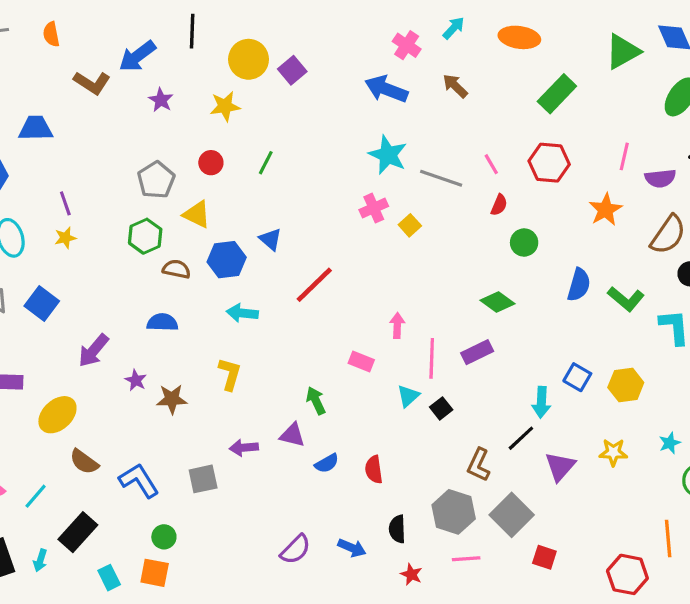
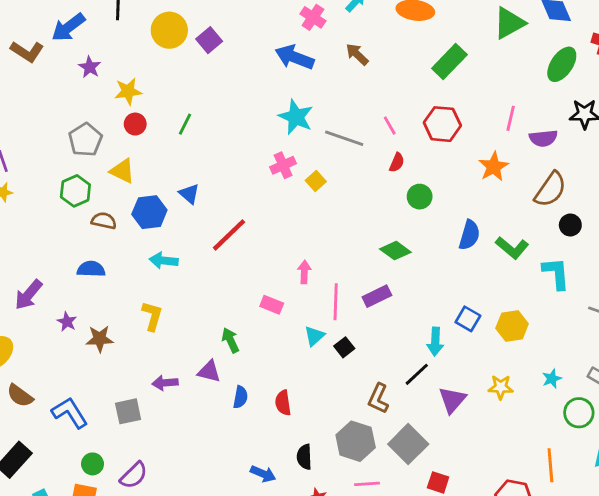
yellow star: (225, 106) -> (128, 91), moved
blue semicircle: (327, 463) -> (240, 397), turned -50
purple semicircle: (295, 549) -> (134, 475), moved

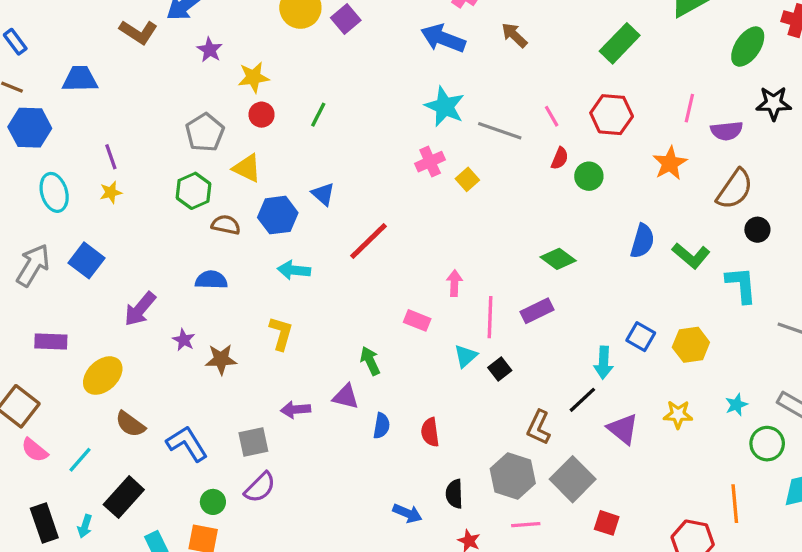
green circle: (420, 197) -> (589, 176), moved
purple triangle: (452, 400) -> (623, 429), turned -32
purple semicircle: (134, 475) -> (260, 487), moved

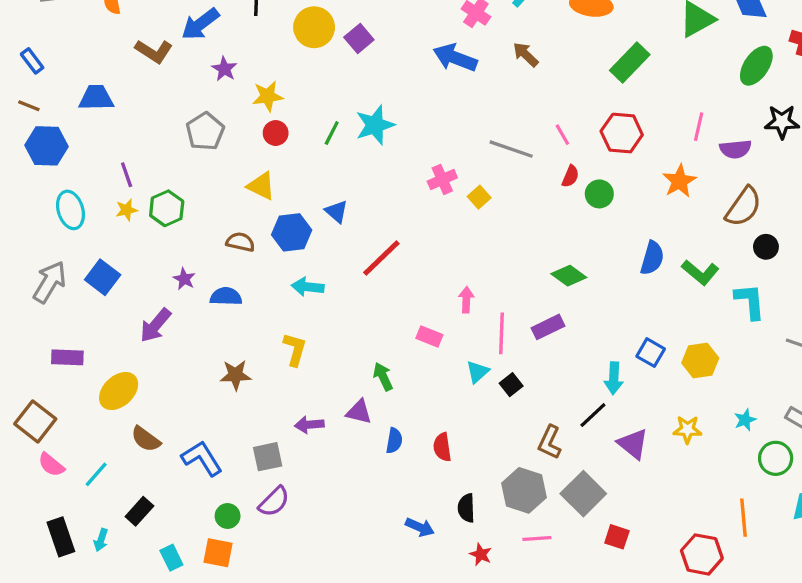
cyan star: (445, 107) -> (375, 125), moved, turned 30
gray pentagon: (205, 132) -> (205, 131), moved
green hexagon: (193, 191) -> (167, 208), moved
purple star: (184, 340) -> (184, 279), moved
black rectangle: (124, 497) -> (139, 511), size x0.7

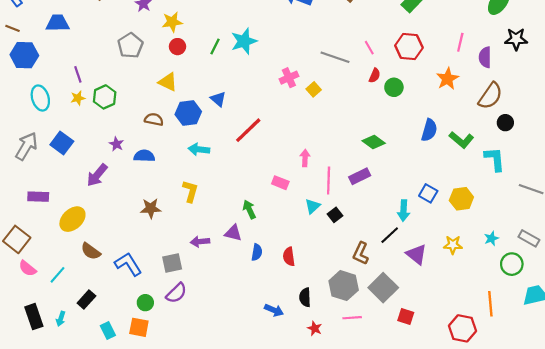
purple semicircle: (736, 149) -> (485, 57), turned 96

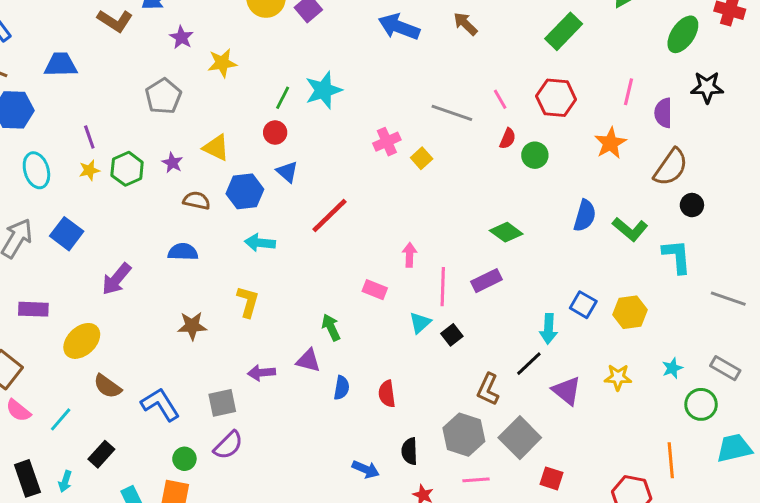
red circle: (177, 47) -> (275, 133), moved
purple star: (116, 144) -> (172, 163), moved

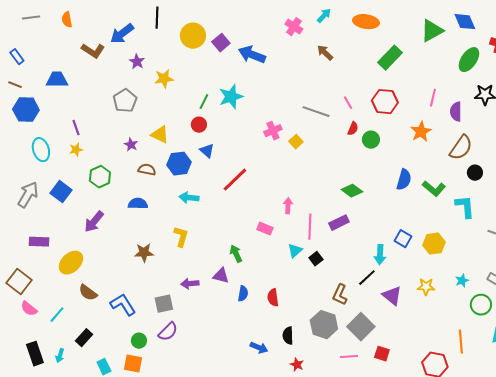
blue arrow: (399, 27) -> (252, 55), moved
green hexagon: (127, 169) -> (100, 177), moved
pink line: (476, 480) -> (349, 357), moved

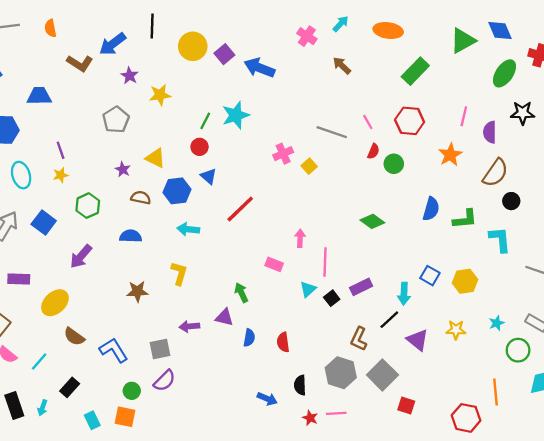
green L-shape: (434, 189) -> (465, 219), turned -45
purple rectangle: (339, 223) -> (361, 287), moved
pink line: (349, 357) -> (336, 413), moved

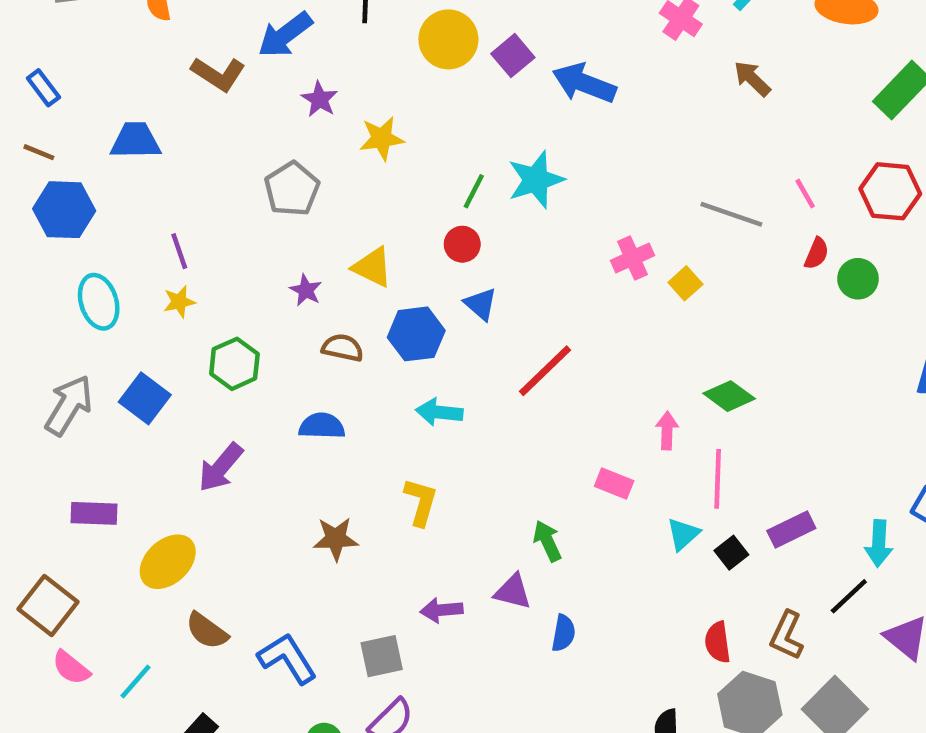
green diamond: (372, 221) -> (729, 396), moved
red semicircle: (283, 342) -> (718, 642), moved

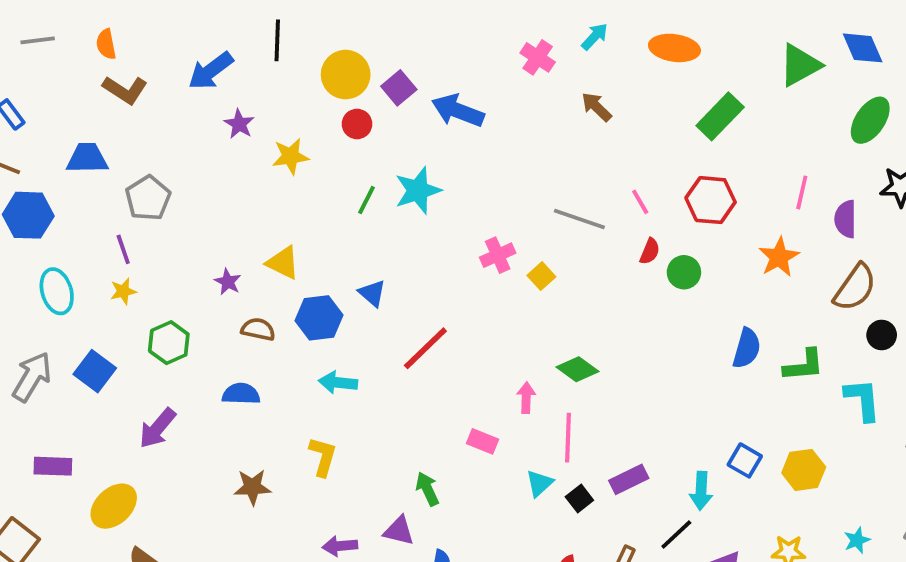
brown L-shape: (218, 74) -> (125, 90), moved
gray pentagon: (292, 189) -> (148, 198), moved
red circle: (462, 244) -> (357, 124), moved

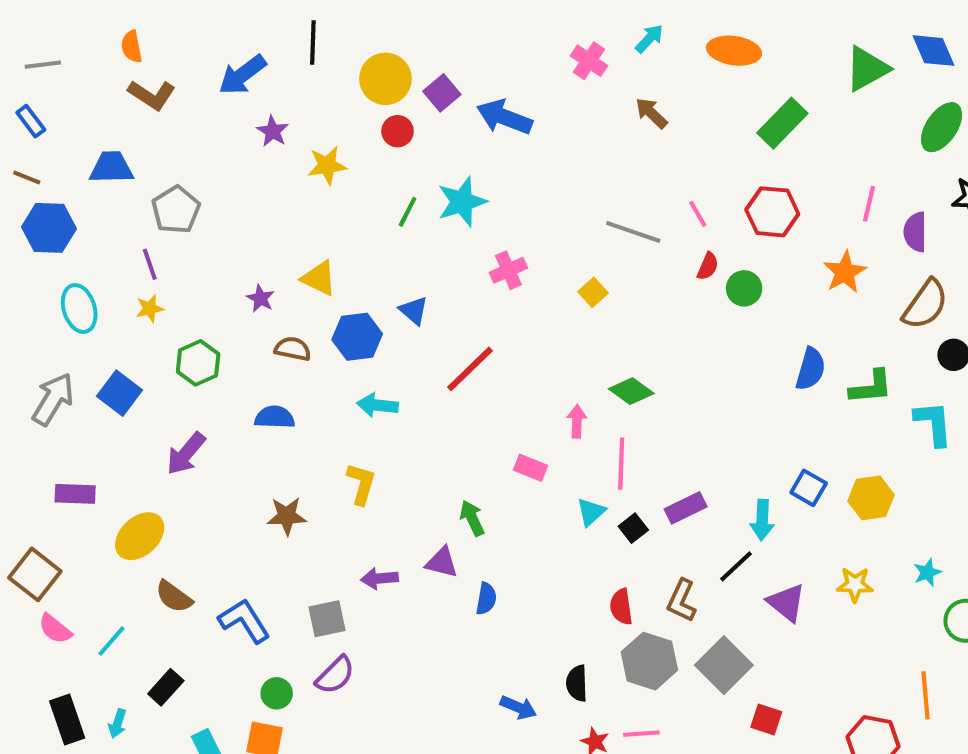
gray line: (38, 40) -> (43, 65), moved
pink cross: (498, 255) -> (508, 270), moved

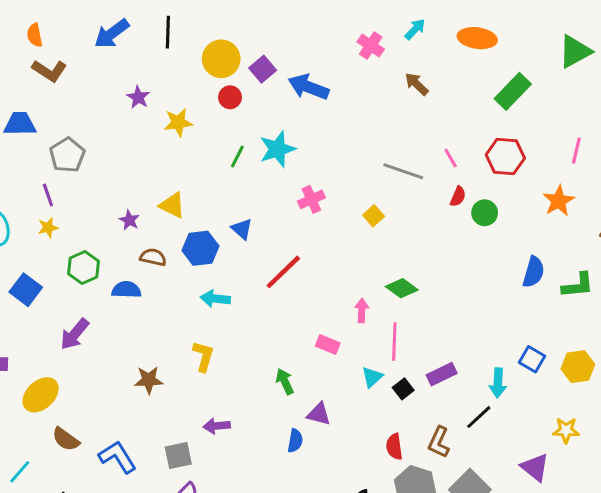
blue arrow: (242, 75) -> (112, 34), moved
blue semicircle: (275, 417) -> (126, 290), moved
purple triangle: (442, 562) -> (319, 414), moved
purple triangle: (786, 603) -> (535, 467), moved

